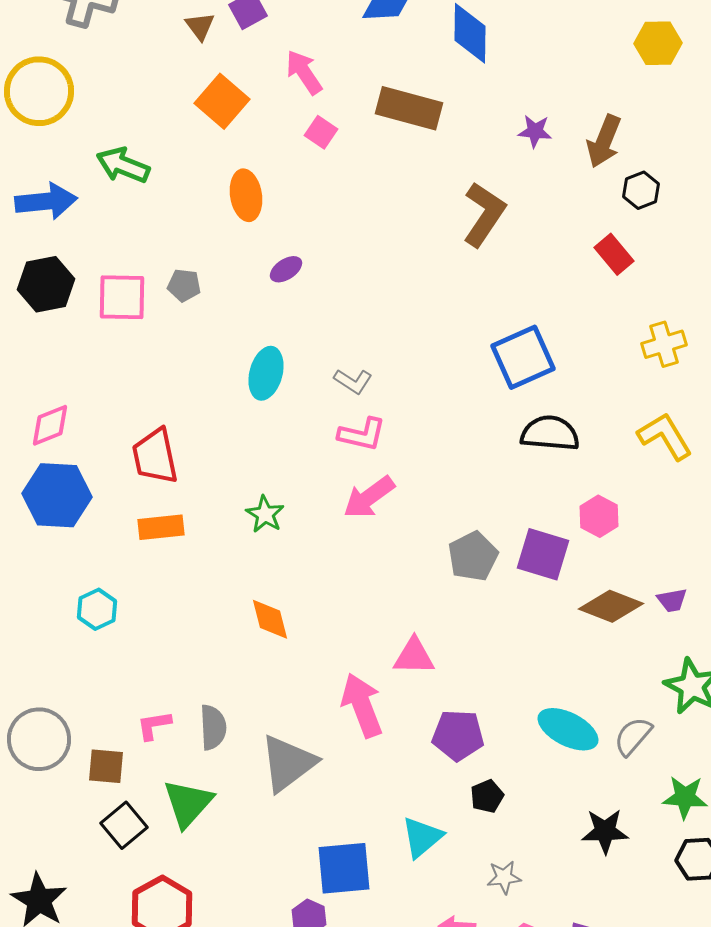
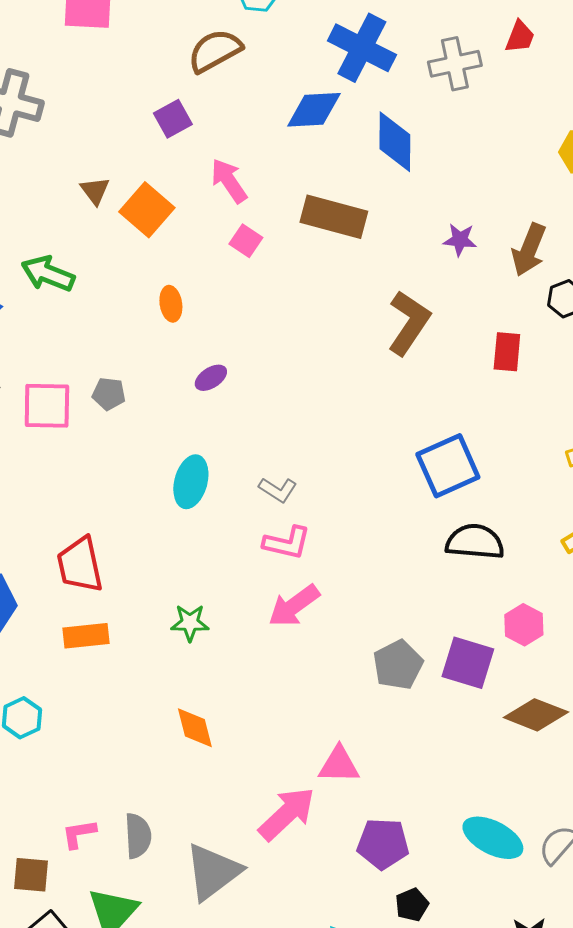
brown triangle: (200, 26) -> (95, 191), moved
orange ellipse: (246, 195) -> (171, 304), size x0.7
red rectangle: (614, 254) -> (507, 352), moved, turned 45
green star: (265, 514) -> (190, 623), turned -30
pink arrow: (362, 705) -> (287, 814), turned 68

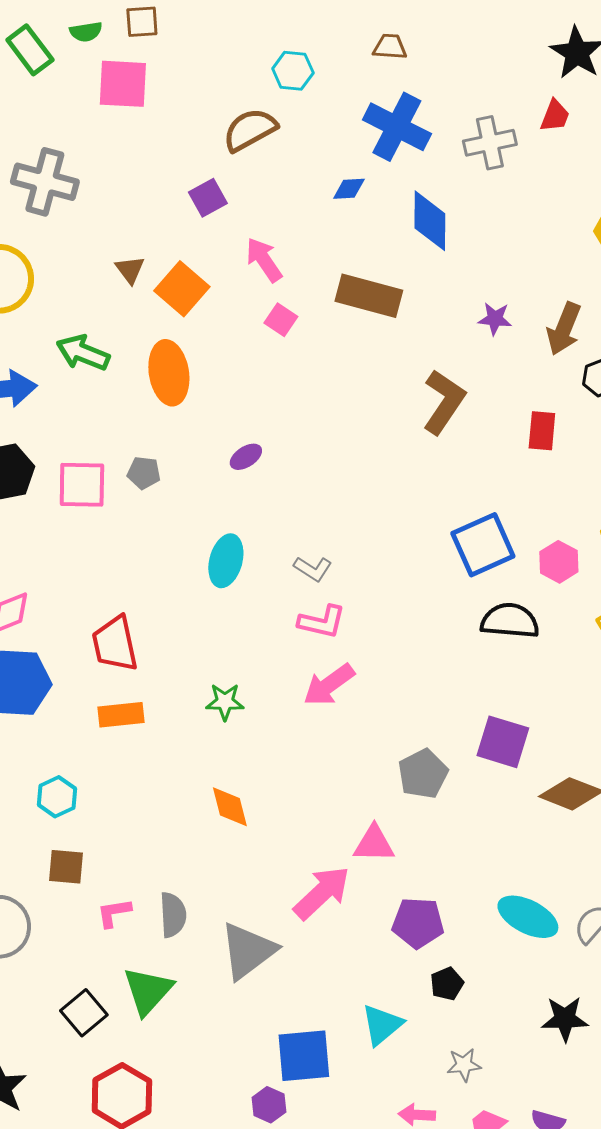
blue diamond: (314, 110) -> (349, 189), size x0.6
orange ellipse: (171, 304) -> (169, 373), moved, size x1.8
pink hexagon: (524, 625) -> (559, 562), moved
gray pentagon: (398, 665) -> (423, 774), moved
brown square: (31, 875) -> (66, 867), moved

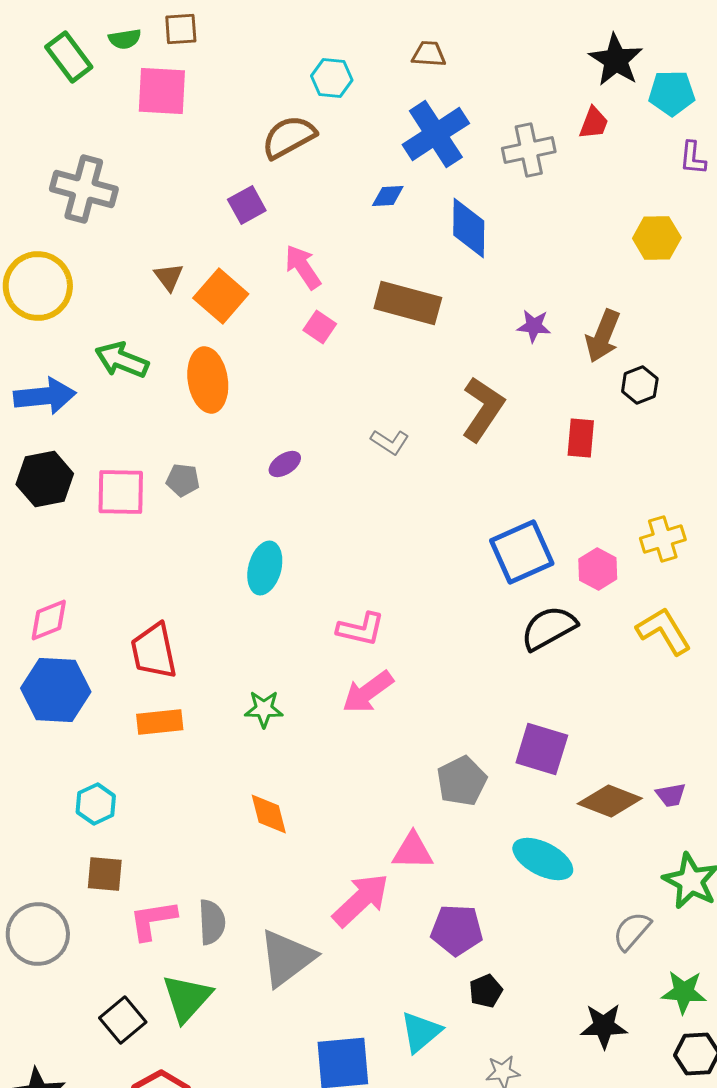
blue cross: (397, 127) -> (436, 134), turned 30
gray L-shape: (313, 569) -> (390, 442), moved
black semicircle: (510, 621) -> (549, 628), turned -34
pink L-shape: (114, 913) -> (153, 920), size x1.4
cyan ellipse: (528, 917) -> (543, 859), moved

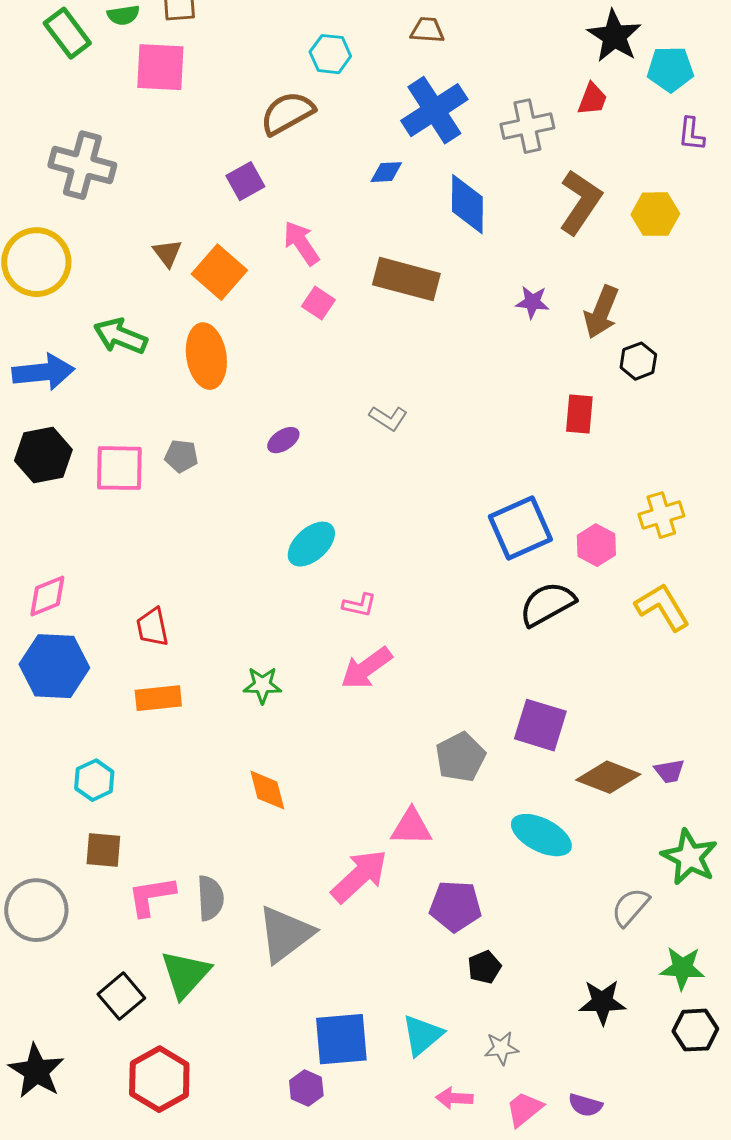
brown L-shape: (483, 409) -> (580, 202), moved
cyan ellipse: (265, 568) -> (311, 544), moved, turned 33
pink L-shape: (361, 629) -> (359, 605), size x0.7
red trapezoid: (154, 651) -> (152, 627), size x0.7
cyan triangle: (421, 1032) -> (422, 1035), moved

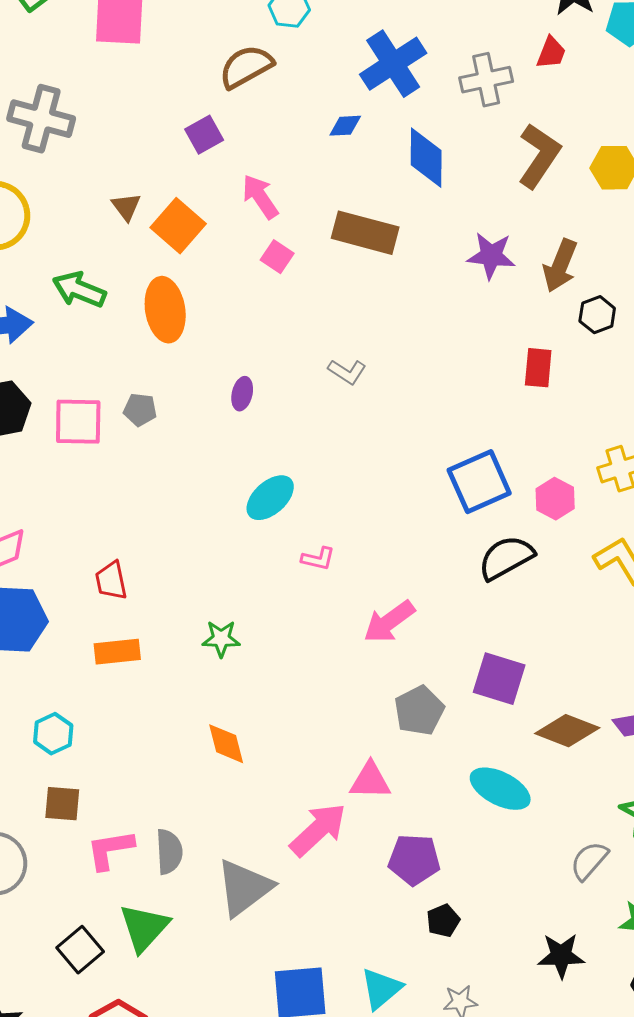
purple star: (532, 302) -> (491, 256), size x1.4
purple ellipse: (283, 440) -> (242, 394), turned -44
pink arrow: (366, 668) -> (389, 622), moved

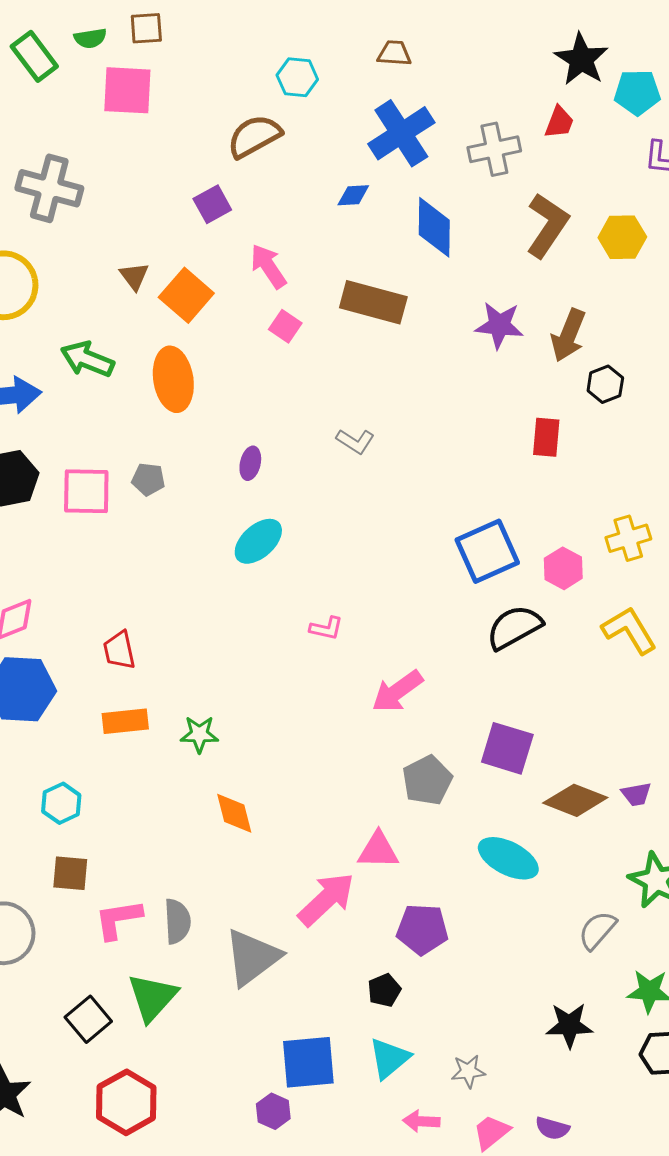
cyan ellipse: (270, 498) -> (258, 541), moved
green star: (221, 639) -> (199, 734), moved
black pentagon: (443, 921) -> (384, 990), moved

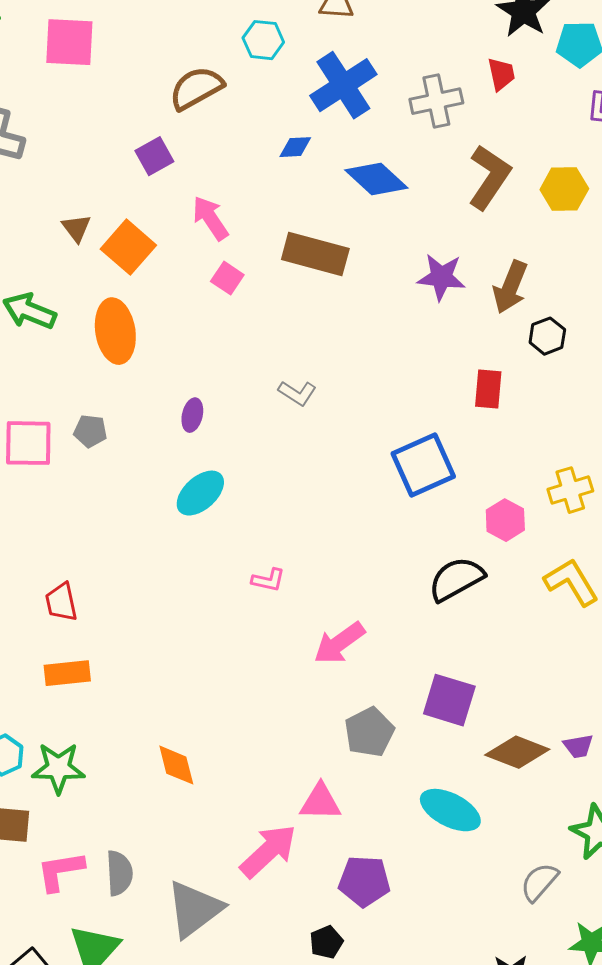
cyan hexagon: (297, 77) -> (263, 40), moved
red trapezoid: (559, 122) -> (501, 74), turned -33
blue diamond: (434, 227) -> (376, 179), turned -48
blue square: (487, 551) -> (423, 465), moved
green star: (199, 734) -> (58, 768), moved, size x1.4

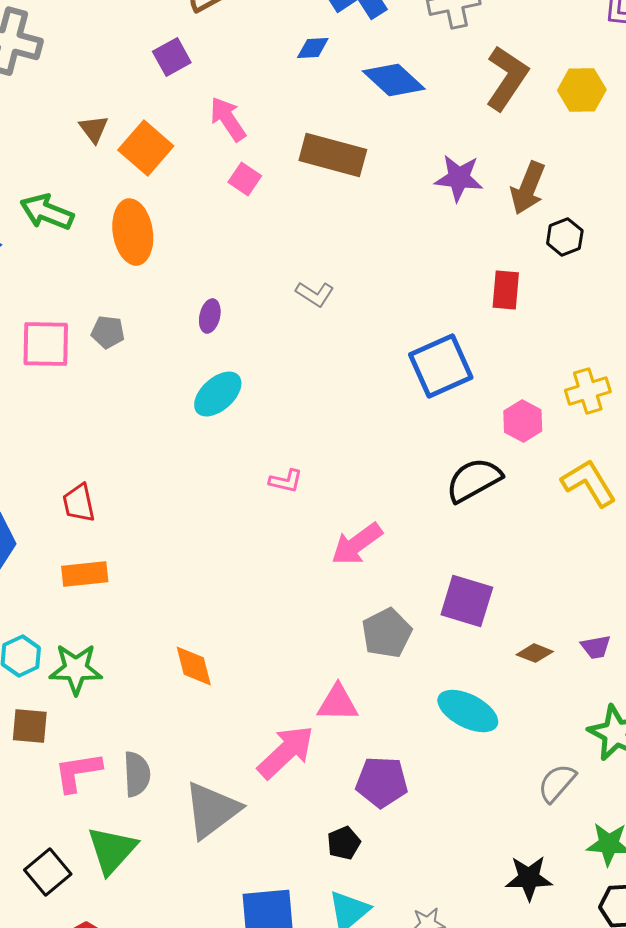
brown diamond: (517, 752) -> (535, 653), size x0.6

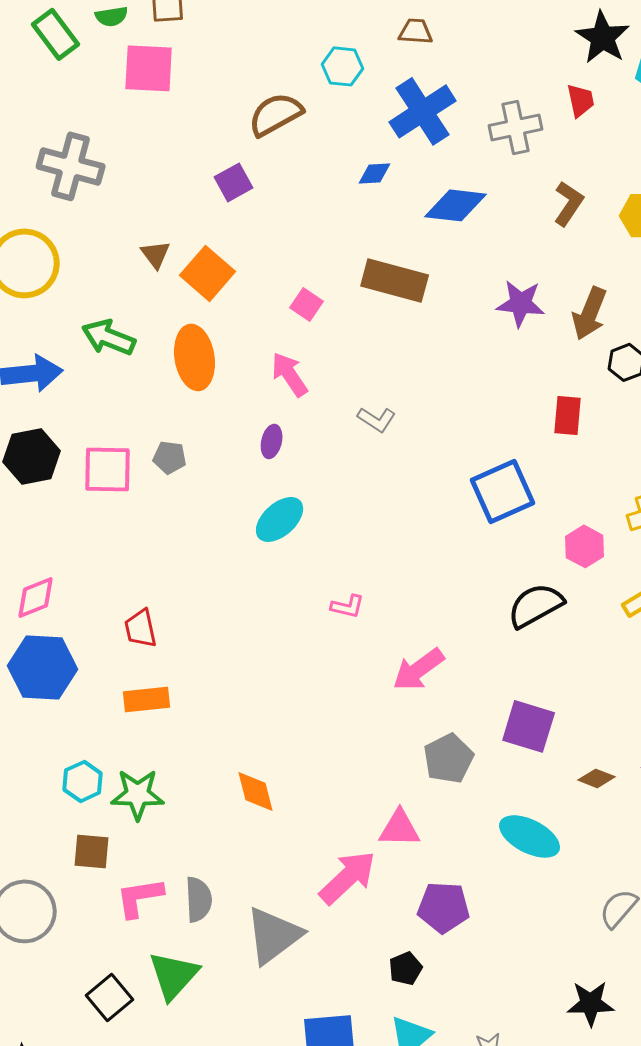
brown L-shape: (507, 78) -> (569, 203), size x0.7
blue diamond: (394, 80) -> (456, 205), turned -36
pink arrow: (228, 119) -> (290, 374), moved

